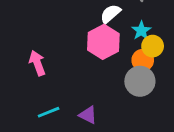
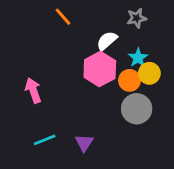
orange circle: (143, 60) -> (130, 80), moved
purple triangle: (88, 115) -> (84, 143), turned 36

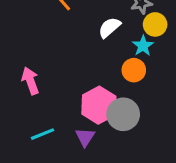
pink hexagon: (100, 69) -> (99, 105), moved
yellow circle: (149, 73) -> (155, 24), moved
gray circle: (137, 109) -> (123, 114), moved

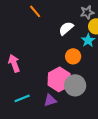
orange circle: (134, 70) -> (73, 56), moved
purple triangle: (85, 137) -> (50, 100), turned 40

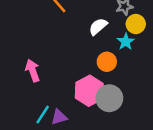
cyan line: (22, 98) -> (43, 115), turned -35
purple triangle: (50, 100) -> (59, 117), moved

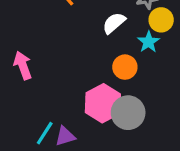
pink arrow: (33, 71) -> (23, 65), moved

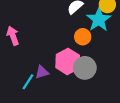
cyan star: (149, 42) -> (99, 20), size x1.6
purple triangle: (65, 136) -> (42, 72), moved

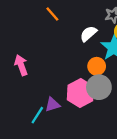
gray circle: (85, 68) -> (99, 87), moved

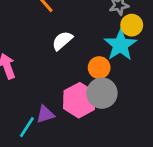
white semicircle: (88, 34) -> (62, 41), moved

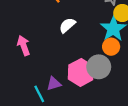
orange circle: (99, 68) -> (111, 47), moved
cyan line: (27, 127) -> (39, 94), turned -60

